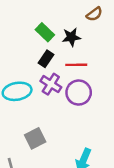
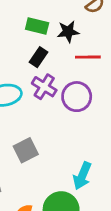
green rectangle: (45, 32) -> (37, 26), turned -30
red line: (76, 65) -> (88, 57), moved

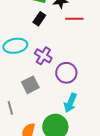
purple cross: (44, 87) -> (43, 56), moved
purple circle: (77, 97) -> (66, 73), moved

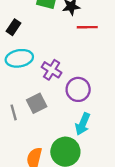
black rectangle: (39, 19) -> (14, 27), moved
gray line: (10, 108) -> (14, 112), moved

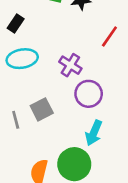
red line: (87, 27) -> (109, 36), moved, turned -54
purple cross: (52, 70) -> (70, 65), moved

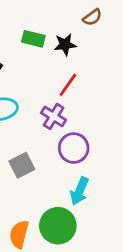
red line: (109, 36) -> (68, 85), moved

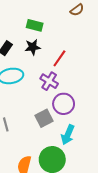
black star: (65, 45) -> (33, 47), moved
gray square: (22, 165) -> (44, 118), moved

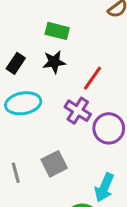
purple circle: (64, 104) -> (109, 128), moved
gray square: (44, 118) -> (54, 164), moved

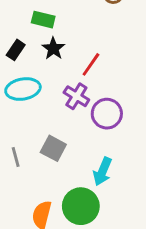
green rectangle: (57, 31) -> (43, 20), moved
black star: (54, 62) -> (53, 49), turned -30
gray square: (54, 164) -> (53, 148), turned -35

